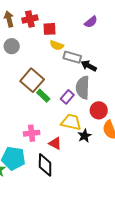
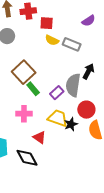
gray rectangle: (72, 57) -> (72, 44), moved
black arrow: (89, 66) -> (88, 71), moved, turned 84
pink cross: (32, 133) -> (24, 114), moved
black star: (85, 136) -> (71, 124), moved
black diamond: (45, 165) -> (27, 158), turned -35

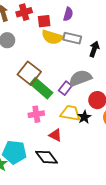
purple semicircle: (88, 21) -> (68, 14), moved, turned -32
yellow semicircle: (52, 40) -> (52, 37), size x1.5
black arrow: (88, 71) -> (94, 49), moved
gray semicircle: (73, 85) -> (80, 78), turned 70
green rectangle: (33, 89) -> (41, 88), size x1.6

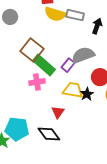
pink cross: (36, 114) -> (37, 82), moved
red triangle: (55, 135) -> (58, 112), turned 40

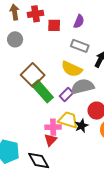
yellow semicircle: (55, 14) -> (72, 69), moved
pink cross: (37, 82) -> (53, 127), moved

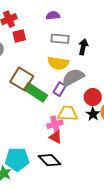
purple semicircle: (79, 21) -> (53, 15), turned -104
red square: (54, 25) -> (19, 36), moved
black star: (81, 126) -> (93, 114), moved
red triangle: (50, 140) -> (56, 137), turned -32

